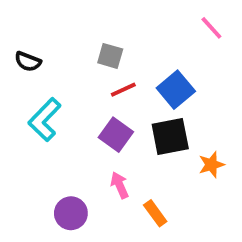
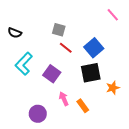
red line: (123, 90) -> (66, 48), turned 64
purple square: (116, 135) -> (52, 74), moved
orange rectangle: (155, 213) -> (83, 106), moved

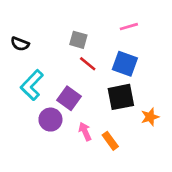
pink line: (113, 15) -> (129, 27), moved, turned -64
blue square: (94, 48) -> (125, 64), turned -30
purple circle: (38, 114) -> (50, 120), moved

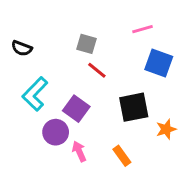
blue square: (125, 64) -> (159, 63), moved
pink arrow: (85, 131) -> (79, 151), moved

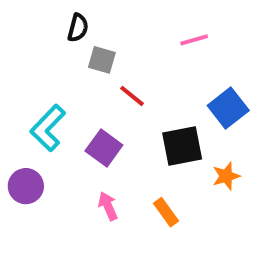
gray square: (87, 44) -> (102, 60), moved
black semicircle: (22, 48) -> (78, 28), moved, turned -96
blue square: (159, 63) -> (228, 108), moved, turned 32
purple circle: (56, 132) -> (26, 186), moved

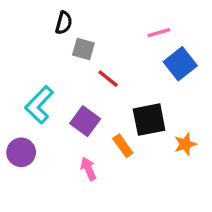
blue square: (228, 108) -> (180, 64), moved
orange rectangle: (166, 212) -> (123, 146), moved

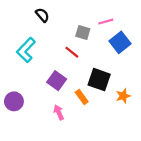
black semicircle: (64, 23) -> (42, 15), turned -56
gray square: (83, 49) -> (83, 33), moved
cyan L-shape: (39, 105) -> (26, 50), moved
black square: (149, 120) -> (99, 80), turned 30

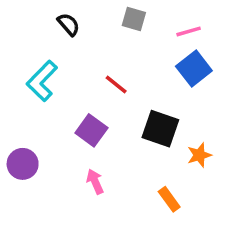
pink line: (106, 22) -> (189, 31), moved
gray square: (83, 33) -> (134, 19), moved
orange rectangle: (82, 97) -> (169, 199), moved

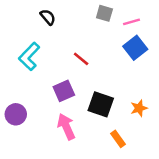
gray square: (134, 19) -> (104, 13), moved
black square: (160, 129) -> (101, 104), moved
purple square: (91, 130) -> (64, 91), turned 30
pink arrow: (95, 182) -> (66, 127), size x1.5

